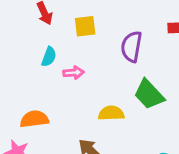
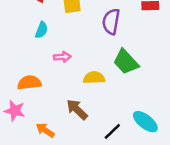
pink arrow: (74, 73) -> (62, 57), moved

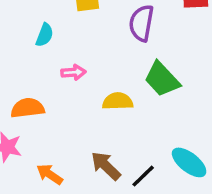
brown arrow: (77, 109) -> (106, 166), moved

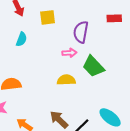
pink arrow: (73, 72) -> (69, 53), moved

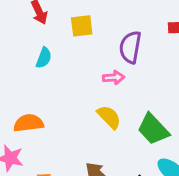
green trapezoid: (93, 66) -> (153, 129), moved
yellow semicircle: (66, 80) -> (109, 117), turned 48

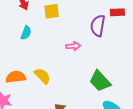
purple semicircle: (130, 47) -> (98, 26), moved
yellow semicircle: (109, 117) -> (42, 76), moved

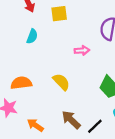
yellow semicircle: (42, 76) -> (61, 82), moved

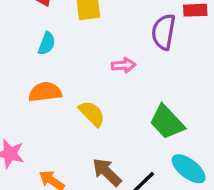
orange semicircle: (21, 83) -> (45, 92), moved

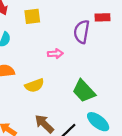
yellow semicircle: (92, 114) -> (34, 85), turned 114

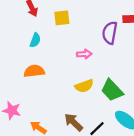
yellow semicircle: (34, 85) -> (84, 86), moved

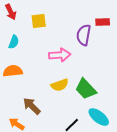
pink arrow: (84, 54) -> (60, 55), size x1.5
brown arrow: (74, 122) -> (32, 106), moved

